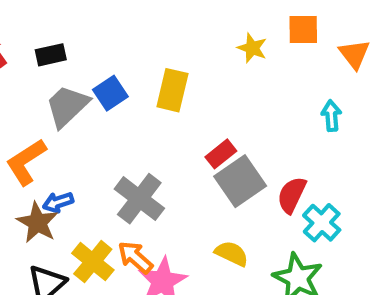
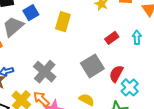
blue square: (110, 93) -> (31, 13), moved
red rectangle: (221, 154) -> (112, 38), moved

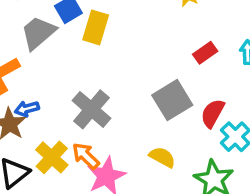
yellow rectangle: (63, 22) -> (96, 27), moved

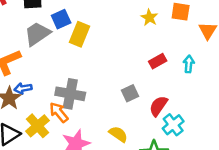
gray square: (172, 100) -> (130, 93), size x0.6
gray cross: (91, 109) -> (70, 94), turned -36
orange arrow: (86, 156) -> (59, 112), moved

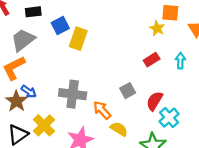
yellow star: (149, 18) -> (157, 28), moved
gray trapezoid: (37, 34) -> (23, 40), moved
blue arrow: (23, 88) -> (29, 91), turned -133
orange arrow: (59, 112) -> (102, 110), moved

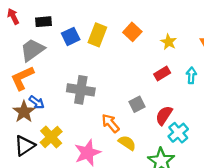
orange square: (170, 13) -> (132, 32), moved, turned 36
yellow rectangle: (78, 39) -> (97, 35), moved
gray cross: (73, 94) -> (81, 90), moved

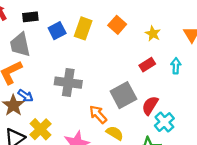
gray trapezoid: (32, 50) -> (20, 45), turned -65
gray square: (137, 104) -> (123, 95), size x1.6

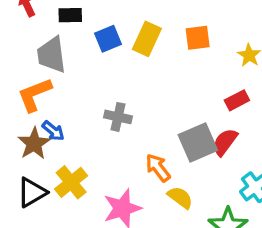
orange square: (117, 25) -> (198, 38), turned 36
gray cross: (68, 83) -> (118, 117), size x0.7
red semicircle: (150, 105) -> (225, 142), moved

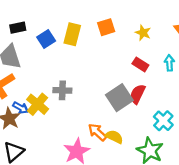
red rectangle: (237, 100) -> (140, 64), turned 70
orange arrow: (158, 168) -> (97, 132), moved
yellow cross: (71, 182) -> (38, 104), moved

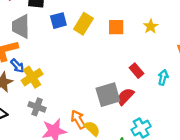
yellow star: (143, 33) -> (151, 26), moved
gray cross: (62, 90) -> (37, 107), moved
blue arrow: (21, 108) -> (17, 66), moved

